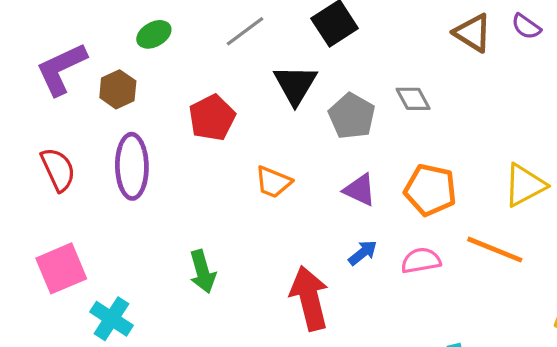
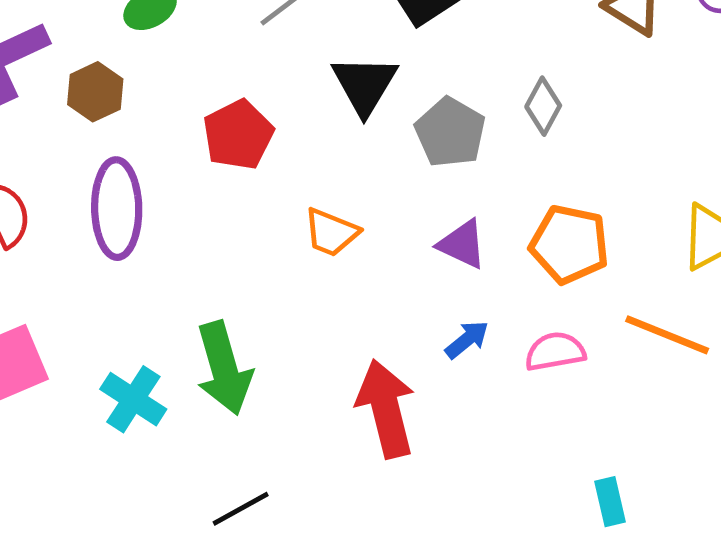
gray diamond: (413, 99) -> (543, 106), turned 57
green arrow: (203, 272) -> (224, 368), size x1.4
cyan cross: (111, 319) -> (133, 399), moved

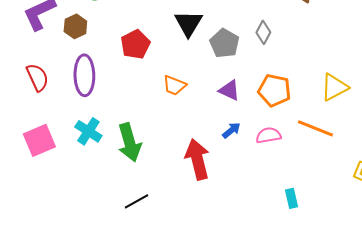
cyan cross: (133, 399) -> (88, 131), moved

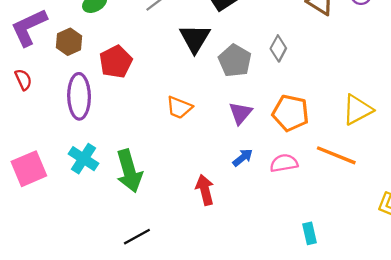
red pentagon: (135, 44) -> (116, 62), moved
red semicircle: (37, 77) -> (23, 80), moved, size x0.7
purple triangle: (229, 90) -> (240, 113), turned 45
red arrow: (197, 159) -> (205, 190), size x0.7

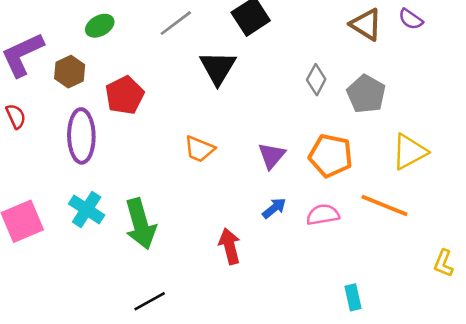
gray pentagon: (235, 61) -> (366, 94), moved

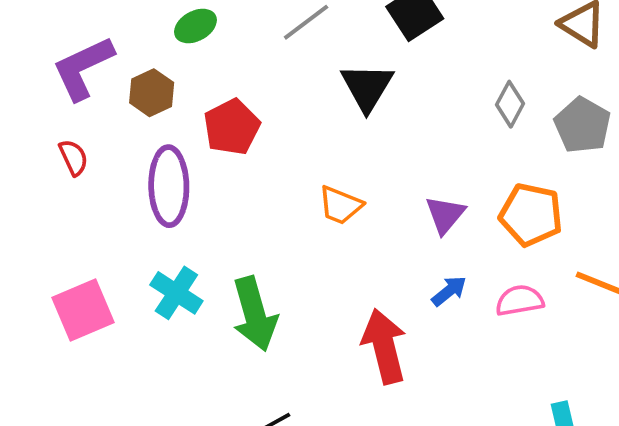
red arrow: (230, 246) -> (384, 346), size x1.4

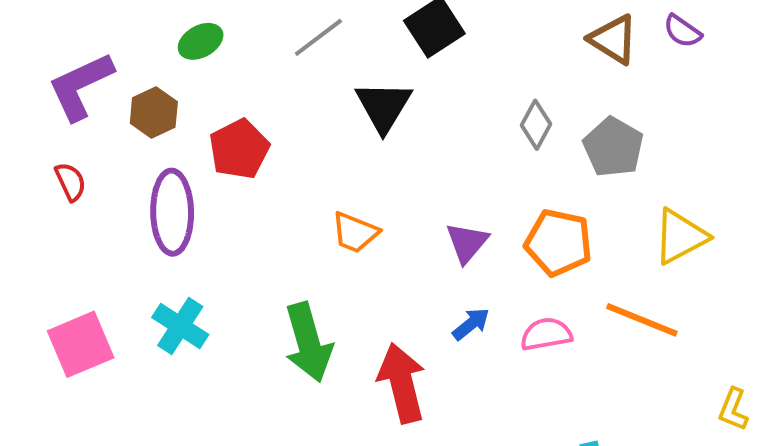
green arrow: (255, 314) -> (308, 342), moved

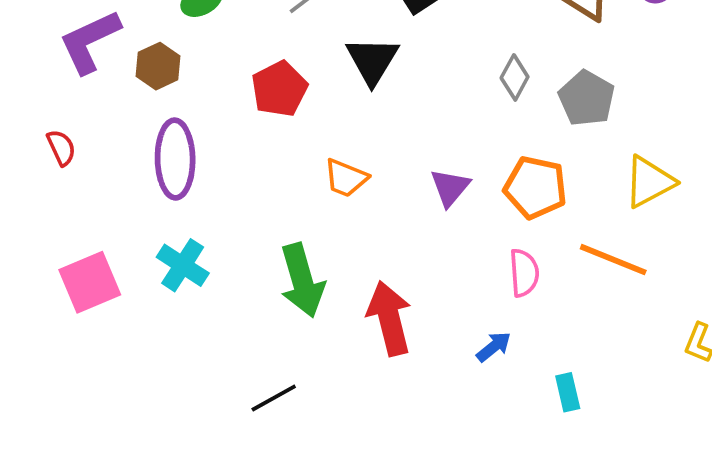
red pentagon: (239, 149) -> (279, 89), moved
red semicircle: (70, 182) -> (61, 148), moved
blue arrow: (471, 324) -> (494, 347), moved
pink semicircle: (546, 334) -> (524, 273), turned 96

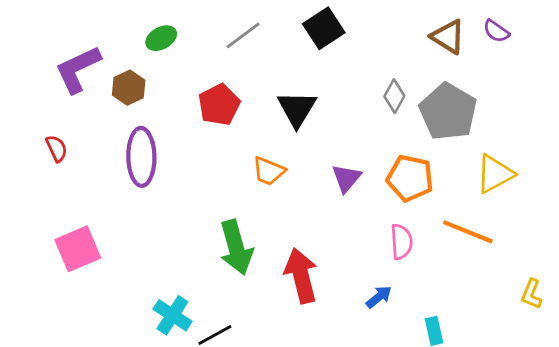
black triangle: (372, 60) -> (297, 109), moved
gray pentagon: (587, 98) -> (448, 112), size x1.4
cyan cross: (183, 265) -> (172, 315), moved

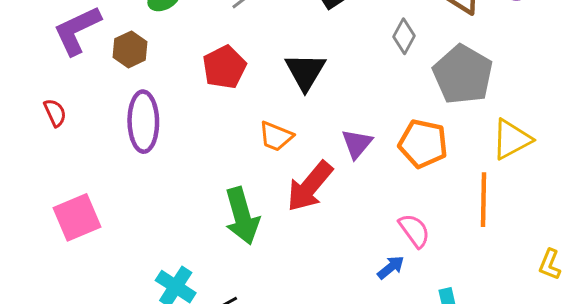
gray diamond: (394, 96) -> (404, 36), moved
orange line: (468, 232) -> (484, 200), turned 69
pink semicircle: (401, 242) -> (414, 231), moved, turned -32
red arrow: (301, 276) -> (310, 186), moved, turned -126

